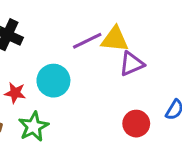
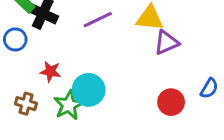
purple line: (87, 41) -> (98, 20), moved
cyan circle: (53, 81) -> (89, 90), moved

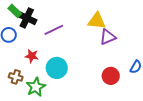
purple line: (98, 20) -> (54, 30), moved
green star: (69, 105) -> (36, 87), moved

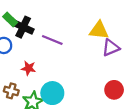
purple line: (54, 30) -> (52, 40), turned 48
cyan circle: (57, 68) -> (52, 93), moved

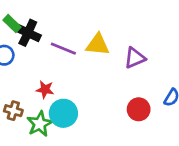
yellow triangle: (99, 30) -> (98, 45), moved
red star: (29, 68) -> (45, 90), moved

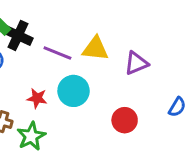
red circle: (139, 109) -> (125, 120), moved
cyan circle: (63, 113) -> (74, 91), moved

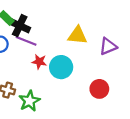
purple line: (57, 53) -> (26, 41), moved
red star: (37, 98) -> (39, 62), moved

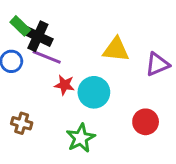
green star: (29, 101) -> (81, 138), moved

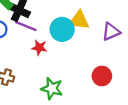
cyan circle: (94, 92) -> (62, 29), moved
green star: (81, 138) -> (52, 88), turned -30

